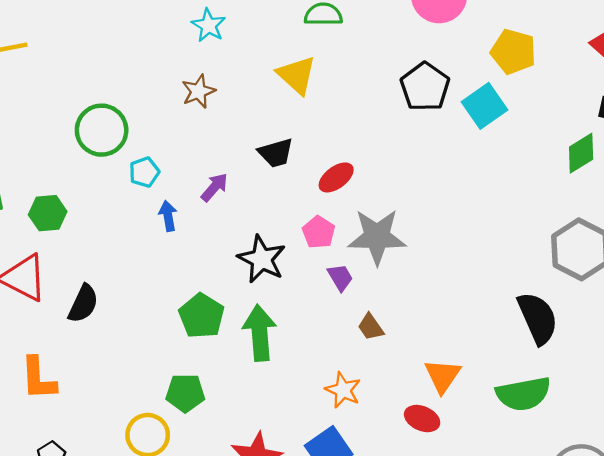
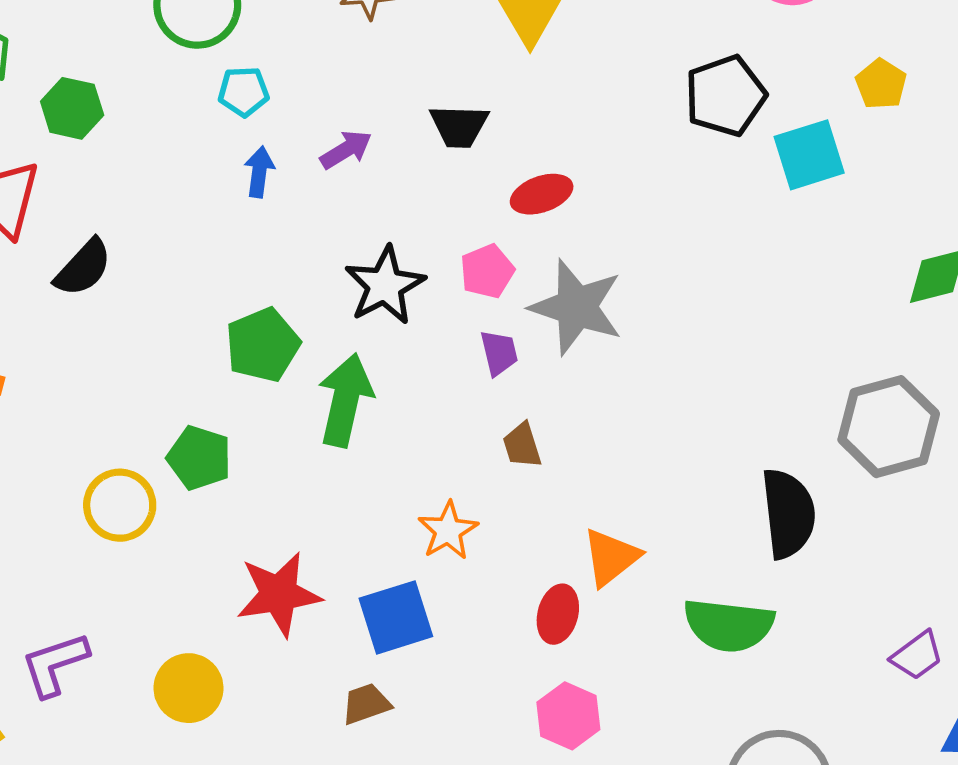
yellow pentagon: (513, 52) -> (881, 84), size x0.7
red ellipse: (422, 419) -> (558, 614), turned 64

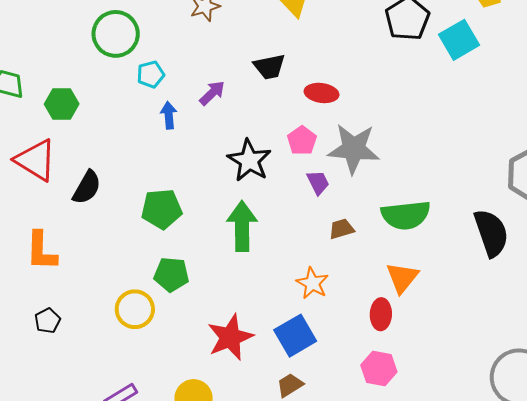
red ellipse: (542, 194) -> (322, 93), turned 40
green pentagon: (263, 345) -> (162, 209), moved, turned 30
brown trapezoid: (522, 445) -> (342, 229), turned 104
green semicircle: (729, 625) -> (406, 215), moved
pink hexagon: (568, 716) -> (379, 369), moved

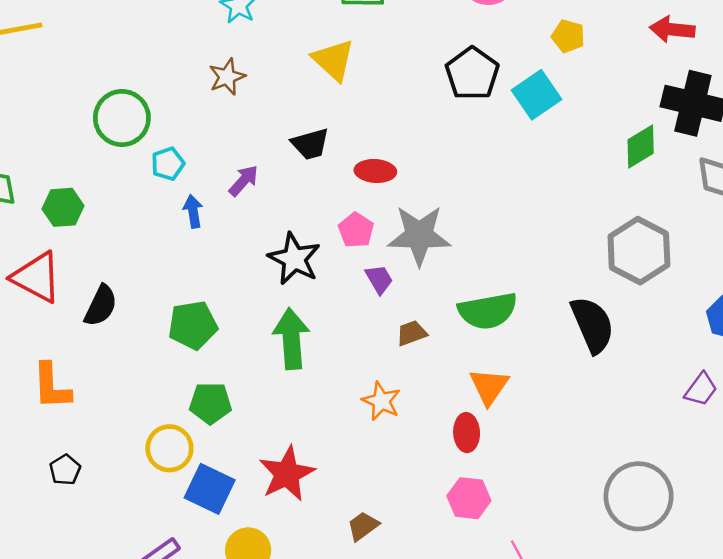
blue square: (295, 336) -> (210, 489), moved, turned -30

